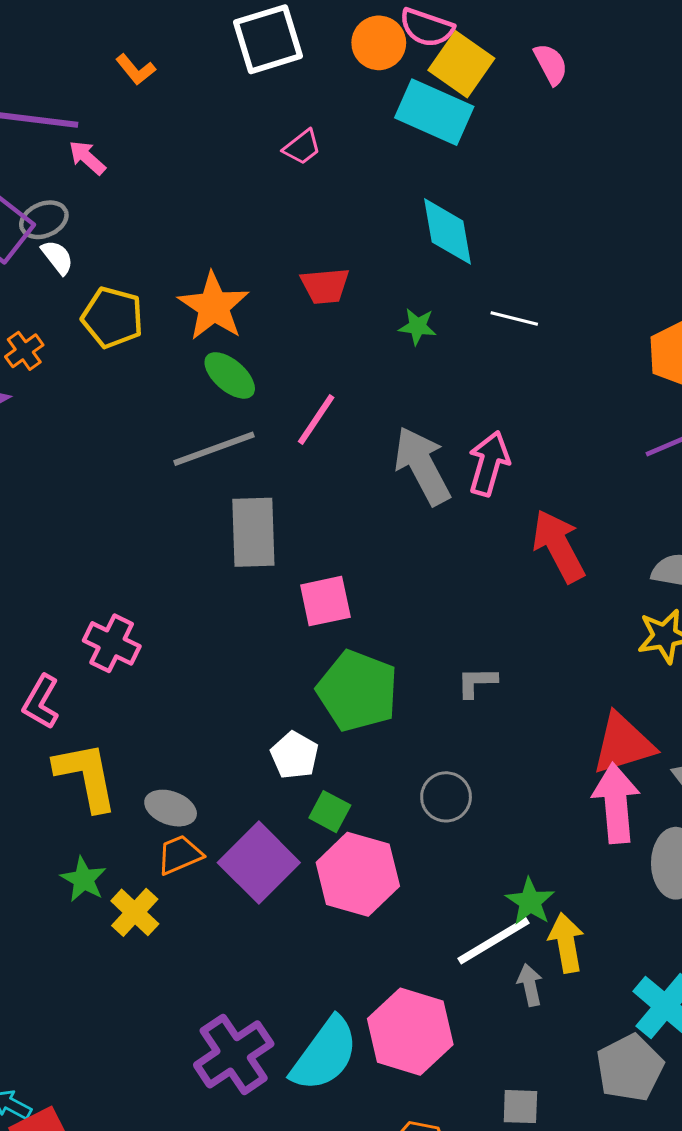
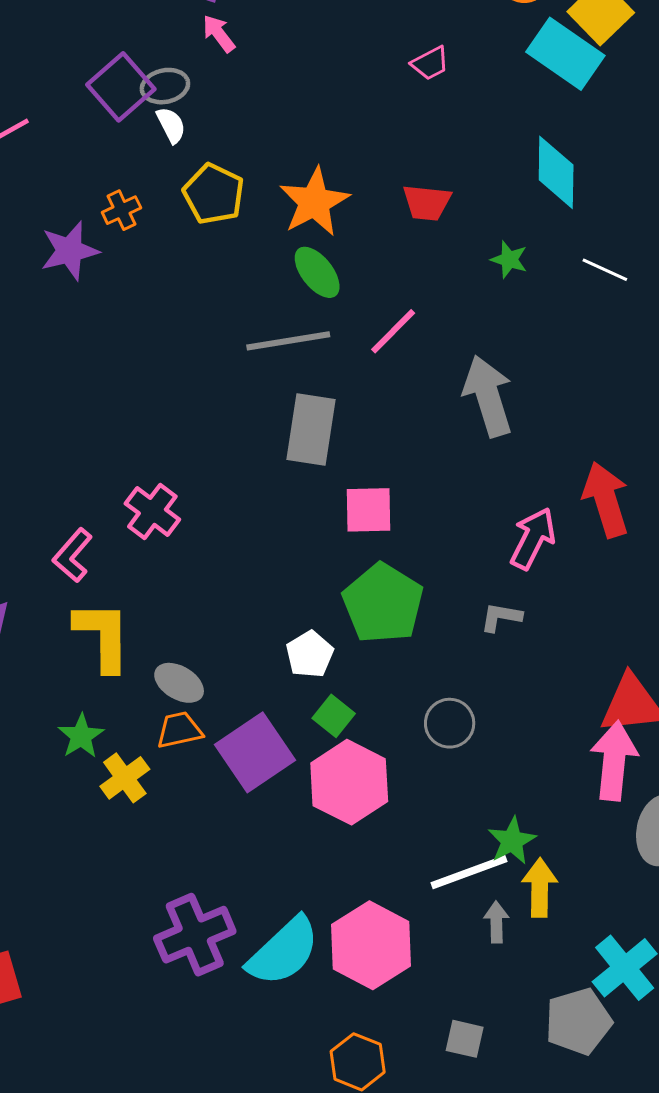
pink arrow: (489, 463) -> (533, 538), moved

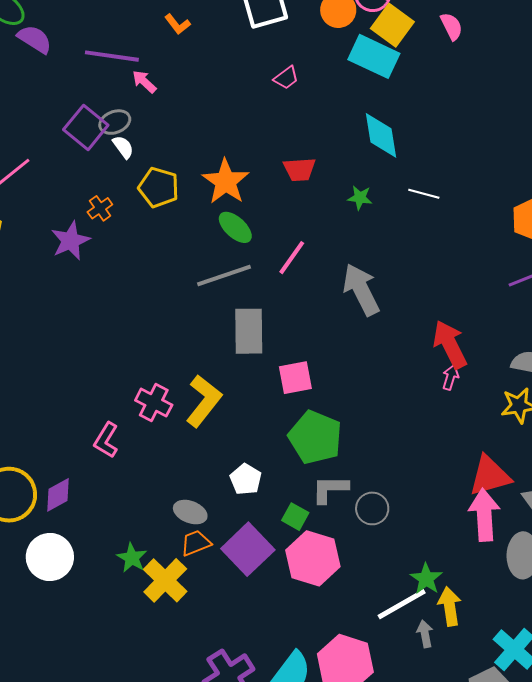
pink arrow: (533, 538) -> (450, 377), moved, size x0.6
gray L-shape: (501, 617) -> (330, 489), moved, size x1.4
yellow L-shape: (103, 636) -> (204, 401), moved, turned 48
white pentagon: (310, 654) -> (246, 479), moved
yellow cross: (125, 778) -> (165, 580), size x1.4

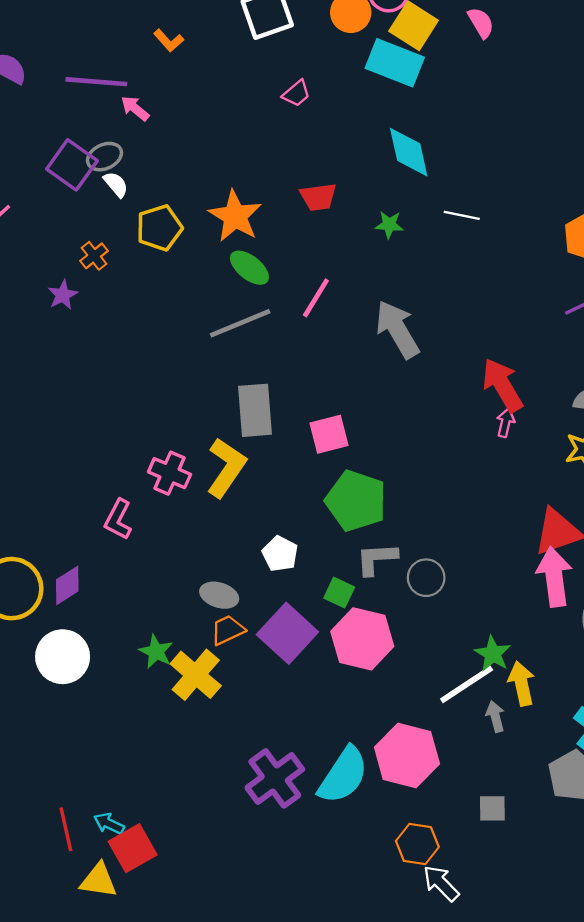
yellow pentagon: (159, 187) -> (159, 228), turned -30
purple star: (70, 241) -> (63, 295), size x0.7
gray rectangle: (249, 331) -> (255, 410), moved

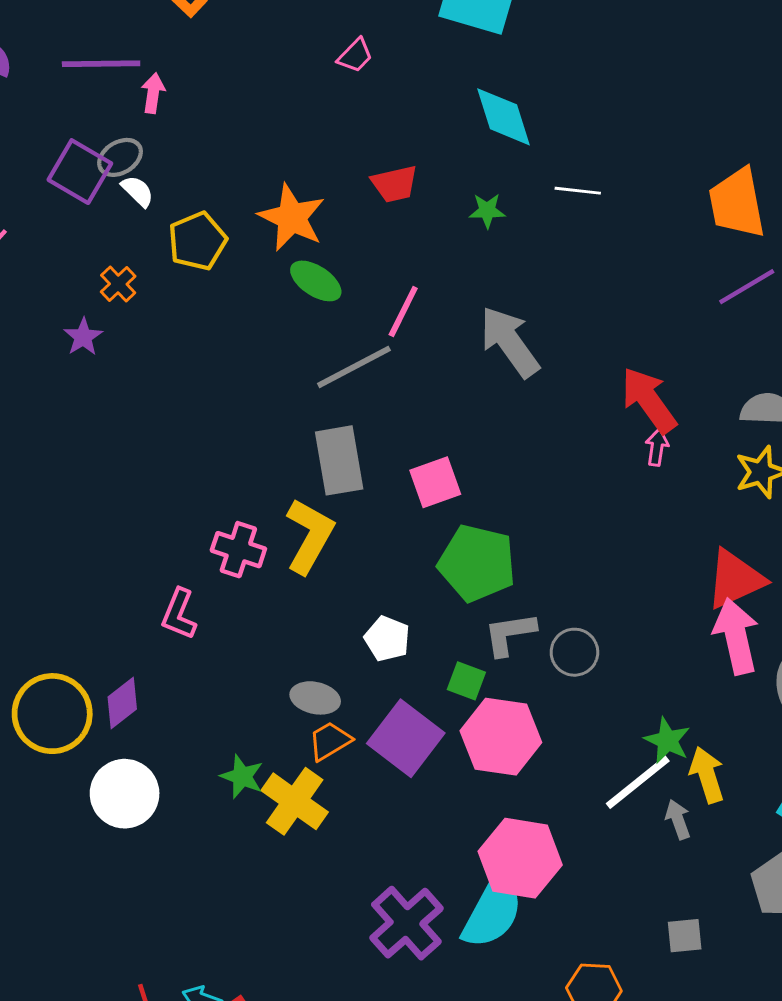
pink arrow: (135, 108) -> (153, 93), turned 64
gray line: (240, 323) -> (354, 367), moved
pink hexagon: (407, 756) -> (520, 858), moved

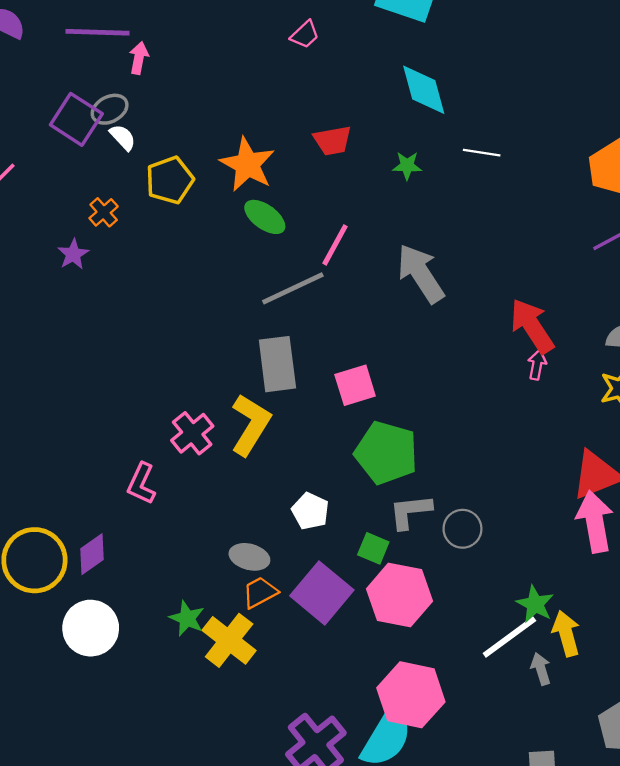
pink cross: (238, 550) -> (192, 433), turned 30

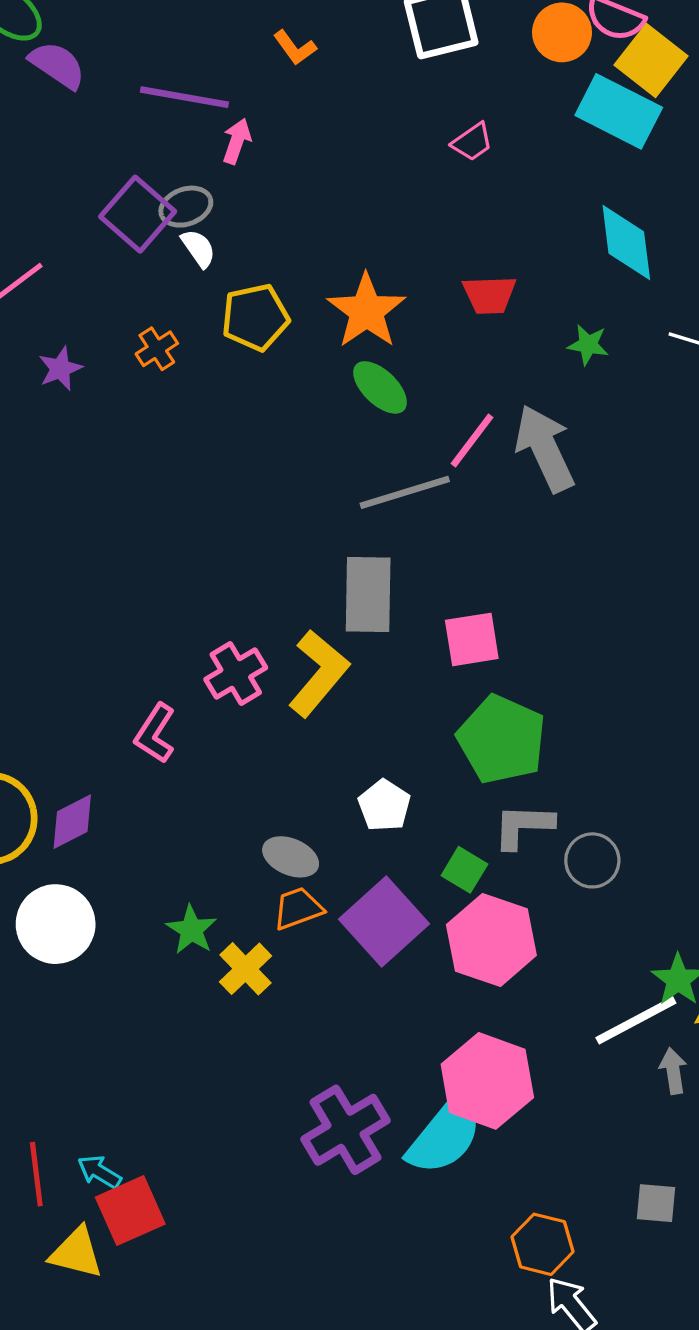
purple star: (73, 254) -> (60, 369), moved
gray arrow: (421, 273) -> (545, 448), moved
yellow cross: (229, 640) -> (246, 969), size x0.7

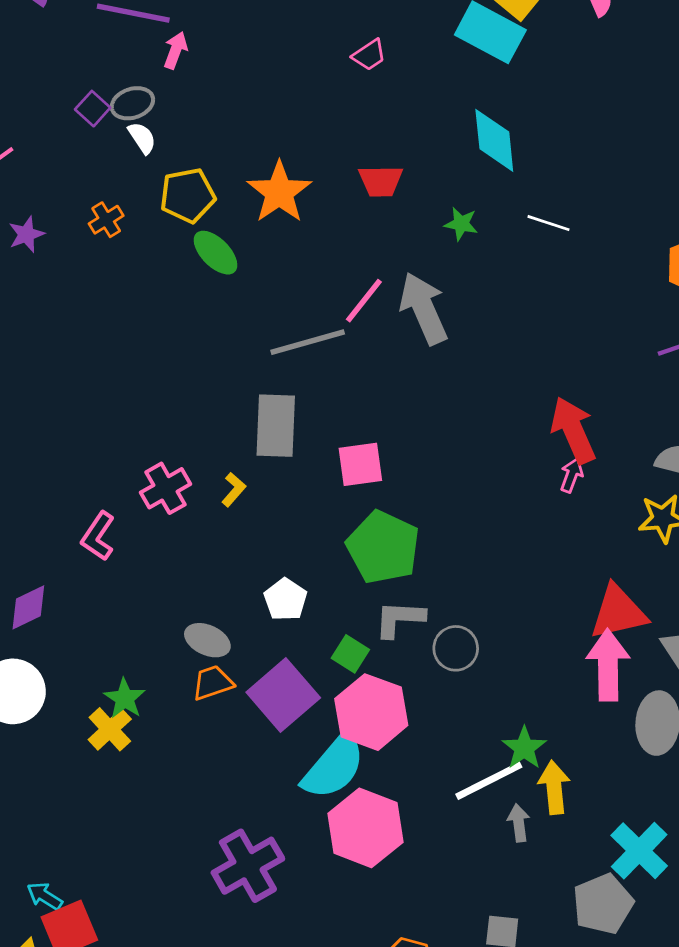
purple square: (138, 214) -> (93, 109), size x0.6
green ellipse: (380, 387) -> (215, 253), moved
yellow L-shape: (319, 673) -> (234, 490), size x0.5
yellow cross: (246, 969) -> (110, 729), moved
cyan semicircle: (445, 1135) -> (334, 767), moved

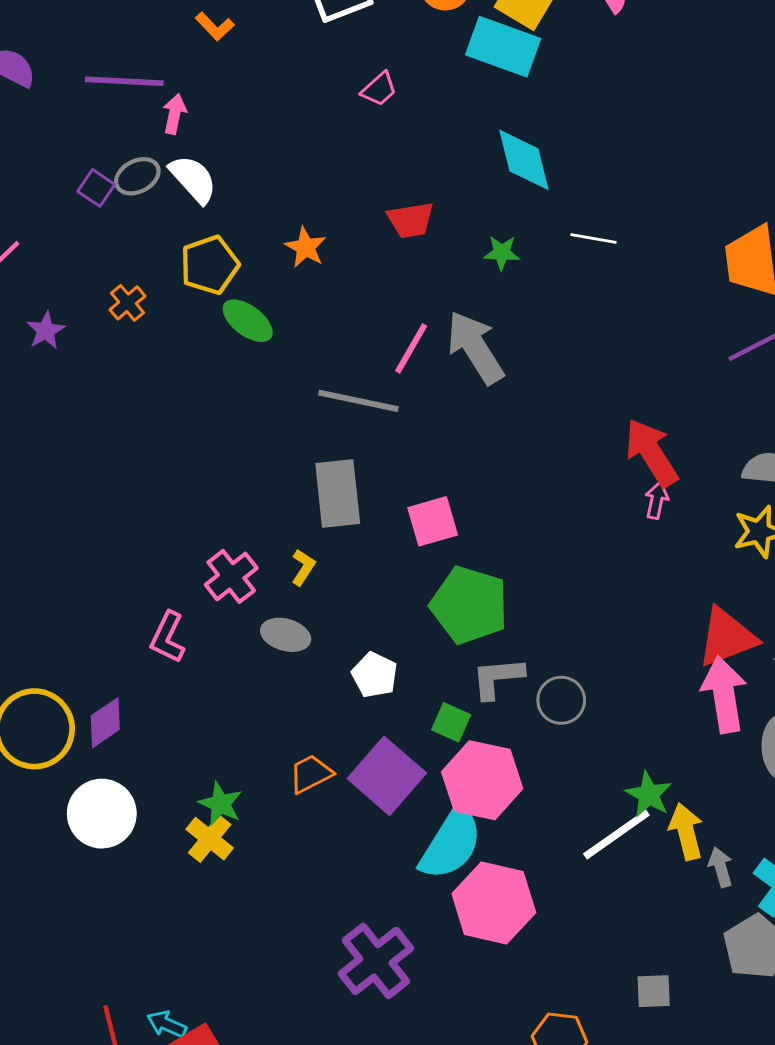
white semicircle: (142, 138) -> (193, 179), moved, size x1.5
orange star: (279, 192) -> (306, 247), size x0.6
gray line: (308, 342) -> (358, 401), turned 36
gray ellipse: (207, 640) -> (286, 635), moved
gray arrow: (519, 823) -> (721, 867), moved

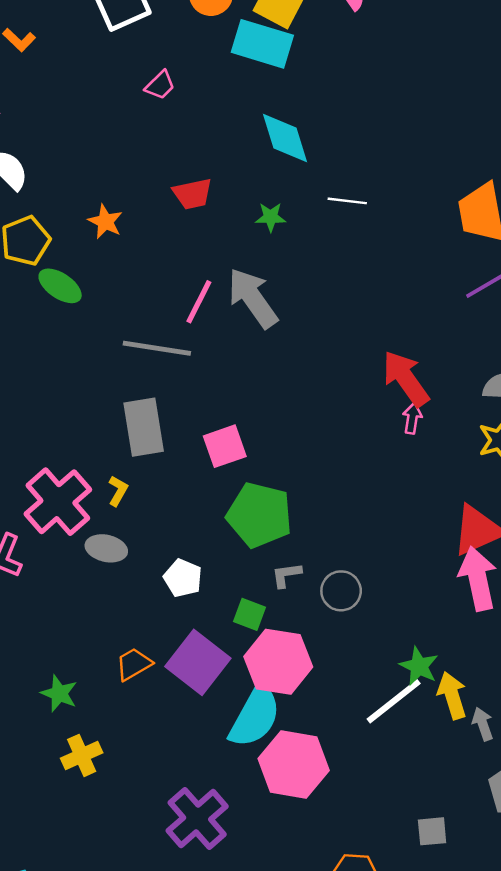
pink cross: (231, 576) -> (58, 502), size x1.5
gray L-shape: (498, 678) -> (286, 575), size x0.7
yellow cross: (210, 839) -> (82, 755), moved, turned 30

